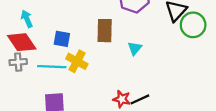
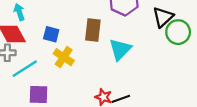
cyan triangle: (135, 48) -> (120, 49), size x1.6
cyan line: (52, 67) -> (25, 69), moved, turned -40

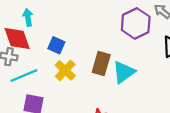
brown rectangle: (93, 30) -> (101, 64), moved

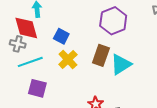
purple hexagon: (136, 23) -> (113, 21), moved

